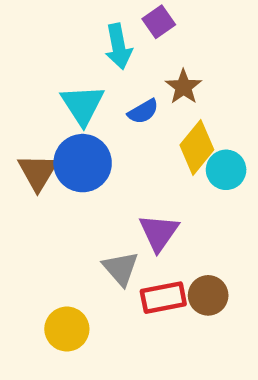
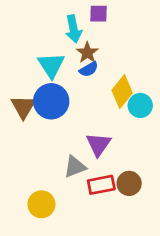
purple square: (159, 22) -> (98, 14), turned 36
brown star: (183, 87) -> (87, 53), moved
gray triangle: (121, 268) -> (75, 167), turned 50

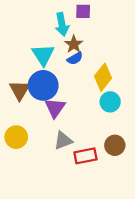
cyan circle: (140, 105) -> (110, 102), moved
purple triangle: (98, 144) -> (55, 108), moved
brown circle: (129, 183) -> (115, 145), moved
yellow circle: (41, 204) -> (16, 137), moved

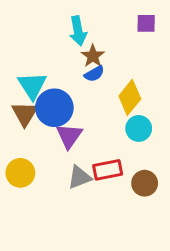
purple square: (83, 11) -> (146, 23), moved
cyan triangle: (43, 55) -> (32, 86), moved
red rectangle: (85, 156) -> (108, 170), moved

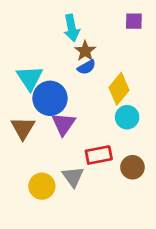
brown triangle: (25, 114) -> (23, 128), moved
yellow circle: (20, 173) -> (42, 186), moved
gray triangle: (80, 177) -> (73, 177), moved, turned -45

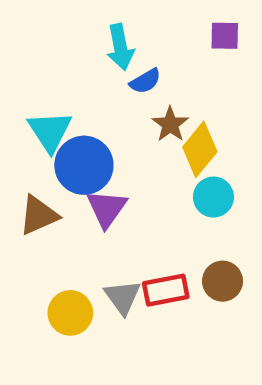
brown star: (85, 51) -> (170, 124), moved
blue semicircle: (87, 67) -> (145, 81), moved
brown triangle: (23, 128) -> (39, 215), turned 35
red rectangle: (99, 155) -> (166, 290), moved

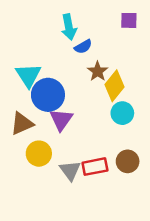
yellow circle: (70, 313) -> (39, 154), moved

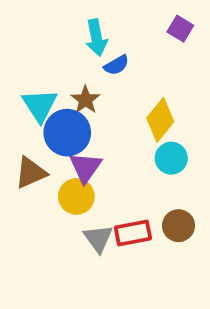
purple square: (129, 20) -> (180, 29), turned 30
brown star: (98, 71) -> (85, 100), moved
yellow circle: (39, 154) -> (76, 196), moved

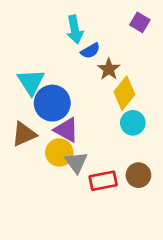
brown star: (85, 100) -> (109, 69), moved
purple triangle: (85, 167) -> (66, 130), turned -36
gray triangle: (98, 238) -> (76, 162), moved

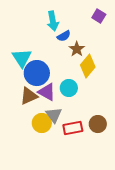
cyan circle: (133, 123) -> (69, 88), moved
brown triangle: (24, 134) -> (29, 96), moved
yellow circle: (59, 153) -> (42, 123), moved

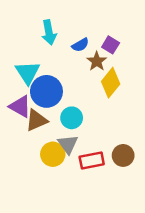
purple square: (99, 16) -> (111, 45), moved
cyan arrow: (53, 21) -> (49, 32), moved
cyan circle: (69, 88) -> (72, 118), moved
purple triangle: (47, 92) -> (20, 106), moved

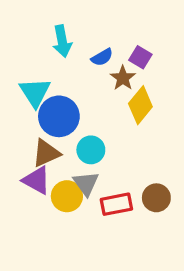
purple triangle: (20, 106) -> (37, 180), moved

